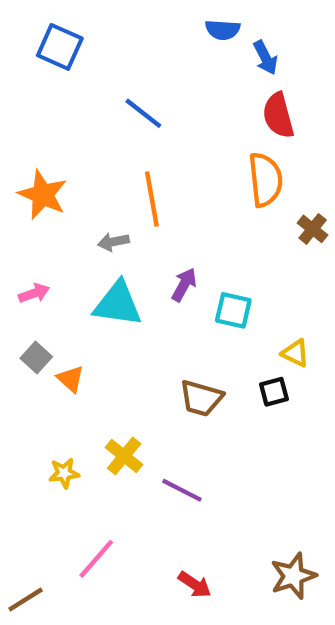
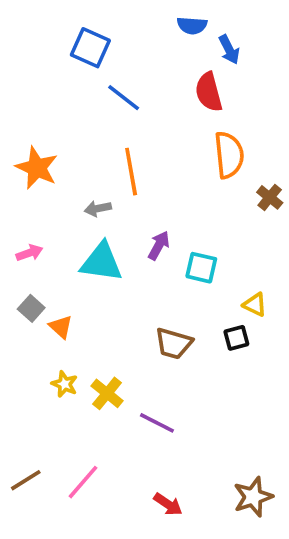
blue square: (60, 47) -> (90, 48), moved
red semicircle: (278, 115) -> (209, 92), moved
yellow star: (64, 473) -> (65, 384), moved, turned 30
brown line: (26, 600) -> (26, 480), moved

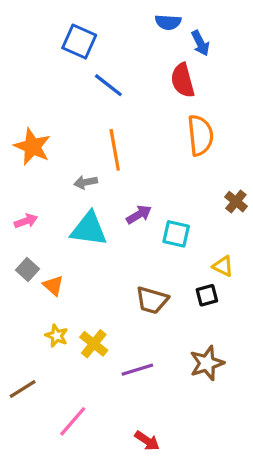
brown cross: (270, 197) -> (236, 202), moved
purple arrow: (159, 245) -> (139, 214), turned 30
purple line: (157, 423) -> (137, 370), turned -44
brown line: (26, 480) -> (23, 389), moved
brown star: (253, 497) -> (207, 363), moved

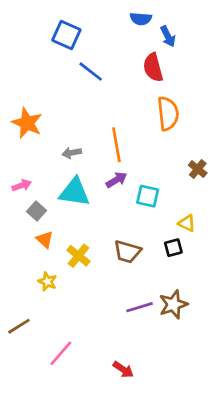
orange line: (115, 150) -> (116, 145), moved
gray square: (27, 269) -> (37, 211), moved
yellow cross: (94, 344) -> (79, 256), moved
purple line: (137, 370) -> (139, 307), moved

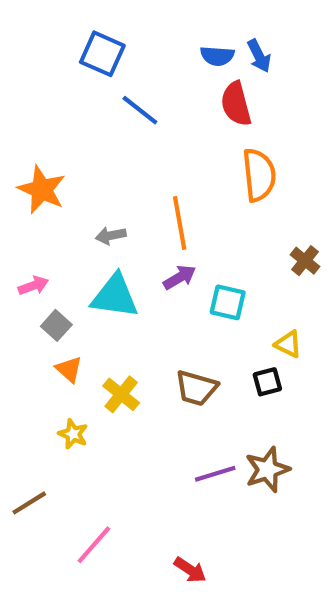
blue semicircle: (141, 19) -> (217, 56), moved

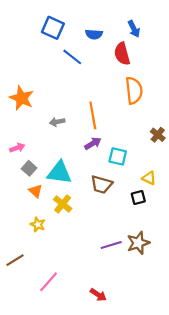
blue semicircle: (217, 56) -> (94, 34), moved
cyan triangle: (115, 296) -> (59, 173), moved
brown trapezoid: (196, 388) -> (101, 185), moved

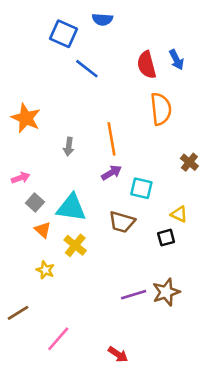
blue arrow: (134, 29) -> (176, 60), moved
blue semicircle: (94, 34) -> (102, 19), moved
gray arrow: (57, 122) -> (69, 147), turned -72

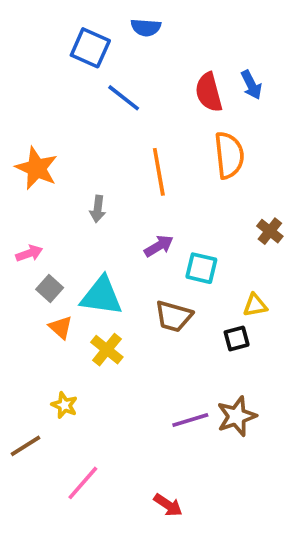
orange line: (112, 139) -> (159, 172), moved
yellow triangle: (179, 214) -> (255, 305), turned -36
yellow star: (45, 270) -> (64, 405), moved

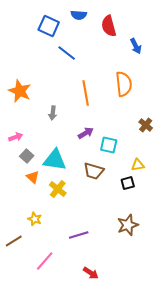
red semicircle: (209, 92) -> (109, 26), moved
purple line: (190, 420) -> (79, 235), moved

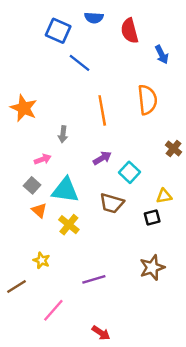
pink arrow: (16, 137) -> (43, 159), moved
cyan square: (109, 145) -> (130, 172), turned 30
red arrow: (91, 273) -> (101, 333), moved

